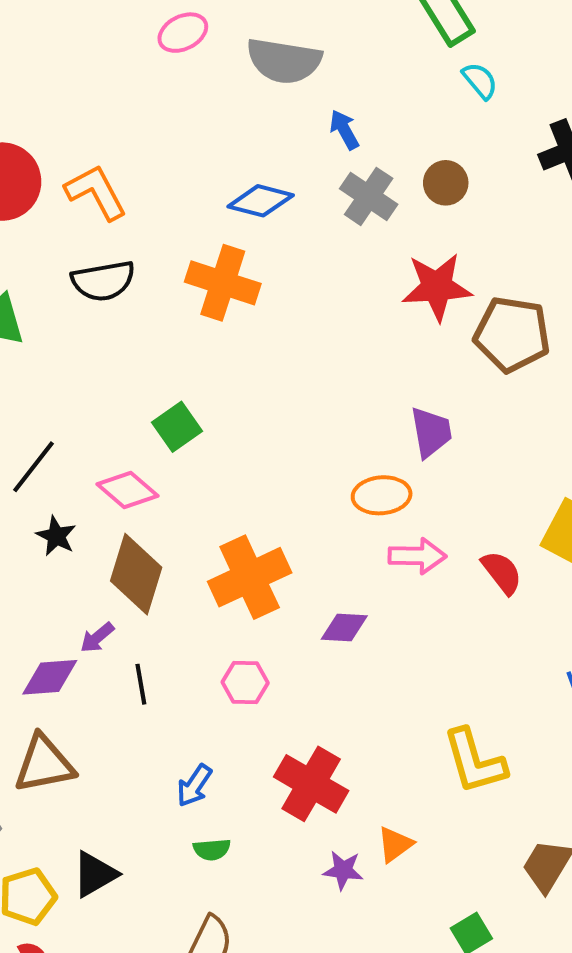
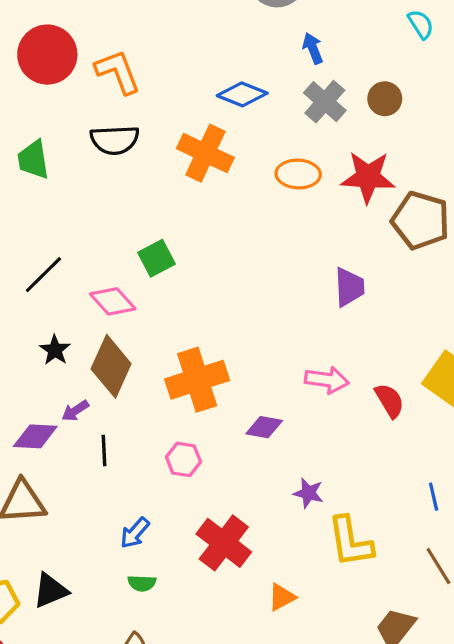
orange ellipse: (382, 495) -> (298, 174), moved
black star: (56, 536) -> (55, 350), moved
purple star: (343, 870) -> (308, 493), moved

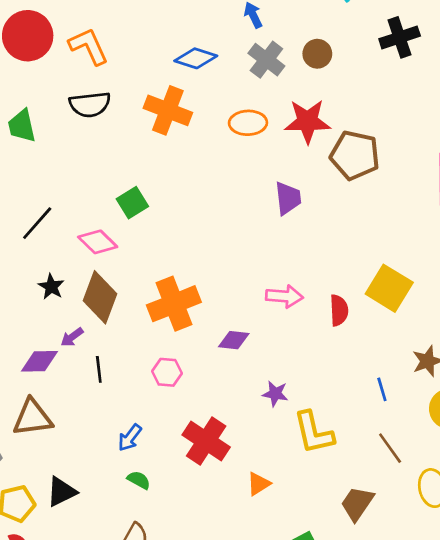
purple trapezoid: (349, 287) -> (288, 198), moved
red semicircle: (390, 401) -> (339, 310), turned 32
green semicircle: (142, 583) -> (139, 480), turned -150

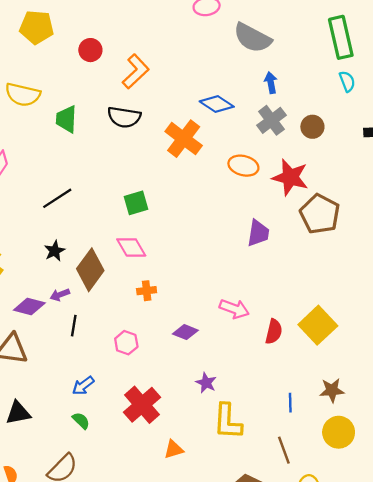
red circle: (28, 36) -> (90, 50), size x0.6
orange L-shape: (89, 46) -> (136, 71), turned 56
pink diamond: (98, 242) -> (131, 247), moved
orange cross: (174, 304) -> (147, 291), size x0.5

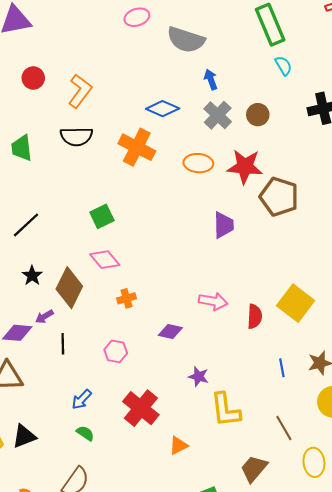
blue line: (290, 403) -> (282, 368), moved

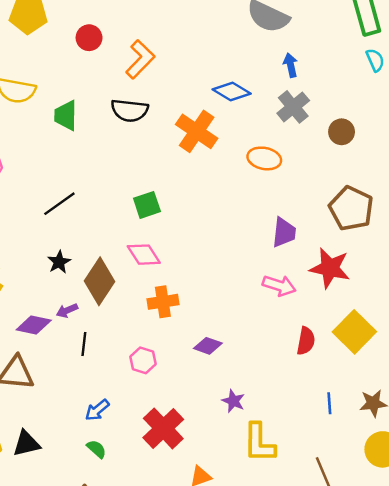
brown circle: (258, 115) -> (342, 132), moved
red star: (245, 167) -> (330, 268), moved
orange cross: (127, 298) -> (163, 302), size x1.4
pink arrow: (213, 301) -> (279, 286), moved

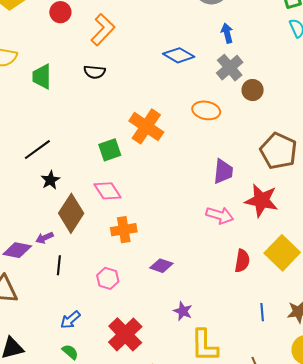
black semicircle: (130, 110) -> (95, 72), size x0.7
orange cross: (197, 131) -> (146, 126), moved
brown circle: (342, 132) -> (253, 90), moved
black star: (59, 262) -> (50, 180), moved

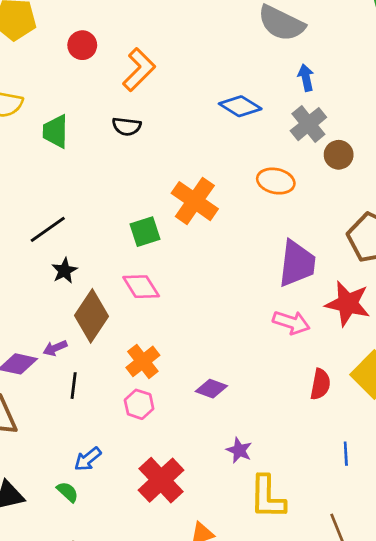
purple trapezoid: (223, 171) -> (297, 264), size x1.4
orange cross: (124, 230) -> (143, 361), moved, turned -30
green semicircle: (70, 352) -> (67, 492), moved

